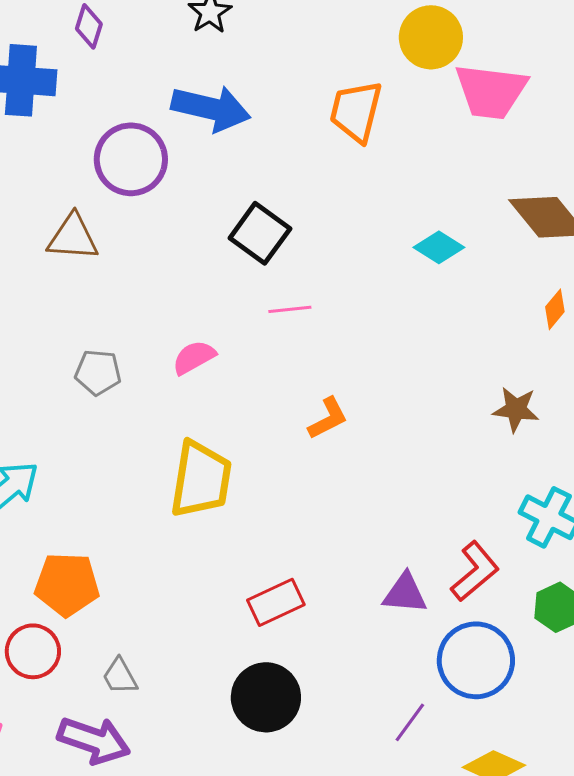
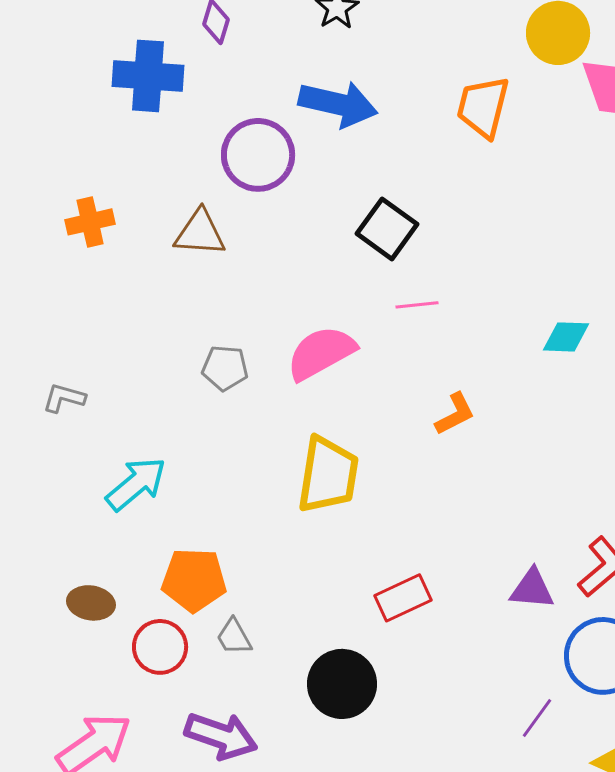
cyan diamond: (439, 247) -> (566, 337), moved, turned -30
pink semicircle: (194, 357) -> (321, 353), size x1.6
gray trapezoid: (120, 676) -> (234, 637), moved
black circle: (266, 697) -> (342, 684), moved

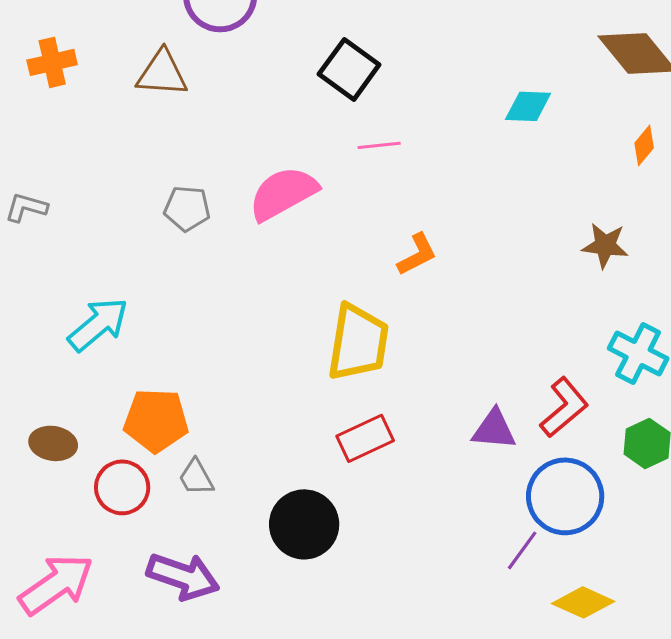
cyan diamond: (566, 337) -> (528, 106), moved
gray L-shape: (64, 398) -> (26, 207), moved
yellow trapezoid: (328, 475) -> (358, 342), moved
purple line: (537, 718) -> (522, 550), moved

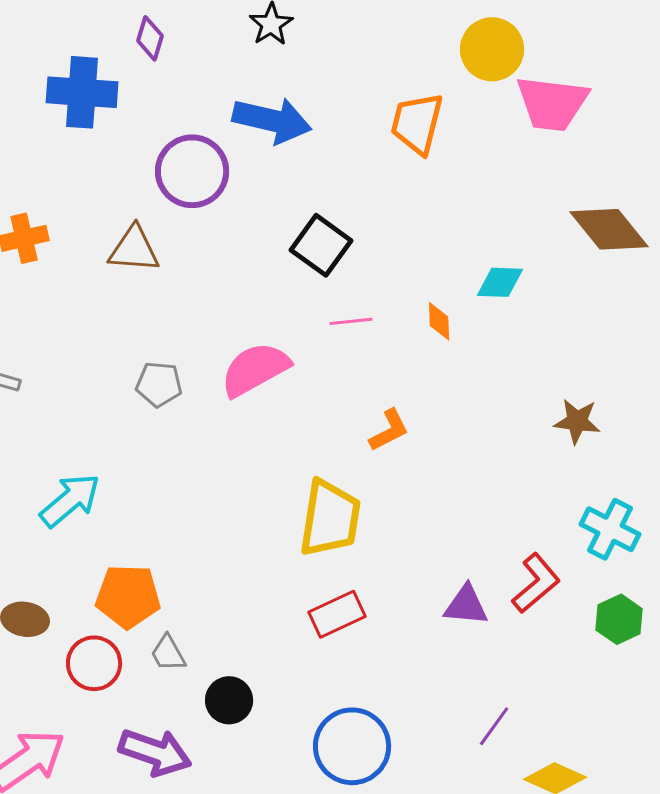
orange diamond: (644, 145) -> (439, 321), moved, turned -42
blue circle: (565, 496) -> (352, 746), moved
black circle: (304, 524) -> (229, 700), moved, size x0.7

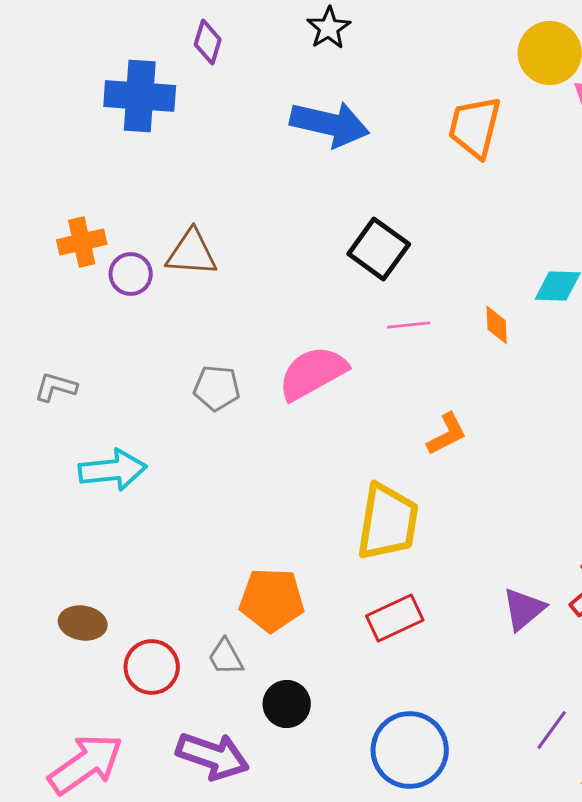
purple circle: (192, 171) -> (131, 274), moved, size x0.6
cyan arrow: (70, 500) -> (113, 470), moved, turned 34
orange pentagon: (128, 596) -> (272, 600), moved
purple triangle: (466, 605) -> (524, 609), turned -45

